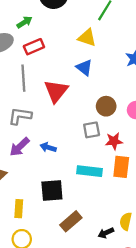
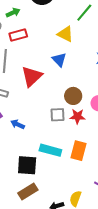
red star: (114, 141) -> (77, 116), moved
black square: (52, 191) -> (27, 165), moved

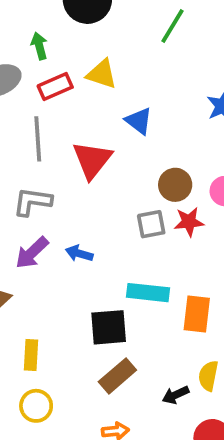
green arrow: (13, 13) -> (39, 46), turned -72
yellow triangle: (65, 34) -> (102, 74), moved
orange rectangle: (79, 151) -> (197, 314), moved

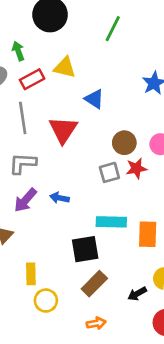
yellow circle: (36, 406) -> (46, 301), moved

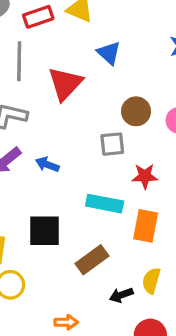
red star: (136, 168) -> (145, 176), moved
black square: (85, 249) -> (44, 231), moved
brown rectangle: (94, 284) -> (92, 260), moved

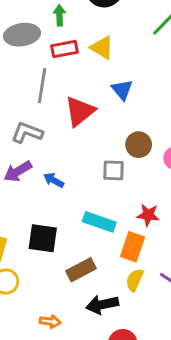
red star: (145, 176) -> (148, 215), moved
yellow semicircle: (151, 281) -> (135, 280), moved
black arrow: (121, 295) -> (102, 305), size x1.5

